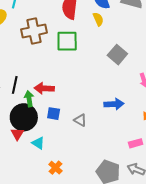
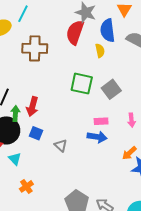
green square: (67, 41) -> (82, 84), moved
red arrow: (44, 88) -> (32, 107), turned -90
pink rectangle: (136, 143) -> (101, 121), moved

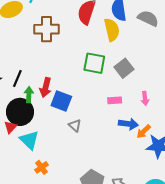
yellow semicircle: (100, 51) -> (112, 30), size x1.6
blue square: (36, 133) -> (61, 101), moved, size x1.5
blue arrow: (97, 137) -> (128, 124), moved
cyan triangle: (15, 159) -> (29, 140), size x1.5

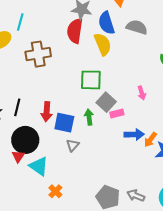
gray square: (124, 68) -> (106, 102), moved
green arrow: (29, 95) -> (89, 117), moved
pink arrow: (145, 98) -> (142, 93), moved
gray triangle: (75, 126) -> (73, 145), moved, turned 40

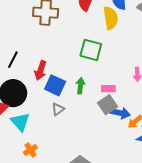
gray square: (106, 102) -> (108, 105), moved

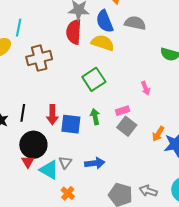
yellow semicircle: (111, 18) -> (103, 43), turned -45
green square: (91, 50) -> (94, 79), turned -30
gray triangle: (58, 109) -> (65, 162), moved
blue arrow: (120, 113) -> (95, 163), moved

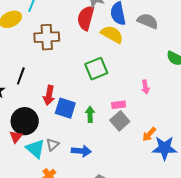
black line: (23, 113) -> (21, 76), moved
green arrow: (95, 117) -> (90, 114), moved

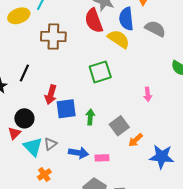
red semicircle: (86, 18) -> (94, 21), turned -40
pink rectangle: (119, 105) -> (102, 158), moved
blue square: (65, 108) -> (66, 109), turned -30
black circle: (25, 121) -> (24, 118), size x0.7
orange arrow: (149, 134) -> (136, 140), moved

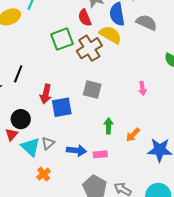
red semicircle: (94, 21) -> (85, 18), size x0.7
brown cross: (53, 36) -> (89, 48), moved, turned -30
green square: (100, 72) -> (62, 39), moved
green arrow: (90, 117) -> (108, 126), moved
gray square: (119, 126) -> (92, 90), moved, turned -36

